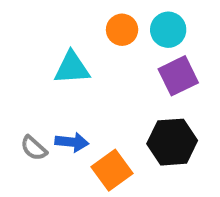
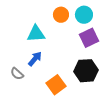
blue arrow: (72, 142) -> (35, 59), moved, turned -56

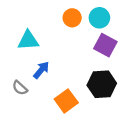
cyan triangle: (36, 34) -> (28, 40), moved
purple square: (89, 38) -> (105, 45), turned -36

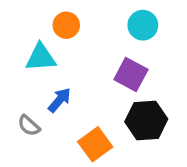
orange circle: (72, 18) -> (66, 25), moved
purple square: (105, 45) -> (131, 75), moved

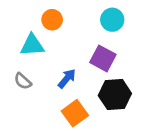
blue arrow: (59, 100) -> (67, 78), moved
gray semicircle: (29, 126) -> (23, 81), moved

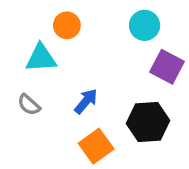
purple square: (103, 58) -> (167, 67), moved

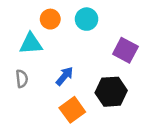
cyan circle: (145, 25) -> (87, 19), moved
gray semicircle: (29, 105) -> (22, 79), turned -138

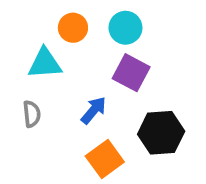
purple square: (125, 50) -> (131, 73), moved

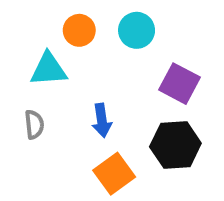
purple square: (131, 73) -> (180, 84), moved
blue arrow: (94, 110) -> (102, 120), turned 132

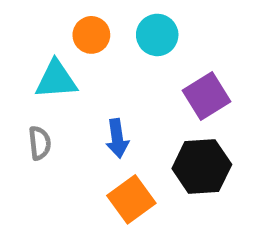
purple square: (180, 84) -> (207, 96), turned 30

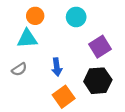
orange circle: (91, 35) -> (35, 16), moved
gray semicircle: (40, 143) -> (19, 69), turned 63

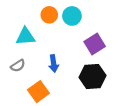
orange circle: (35, 16) -> (49, 15), moved
orange square: (64, 97) -> (38, 92), moved

